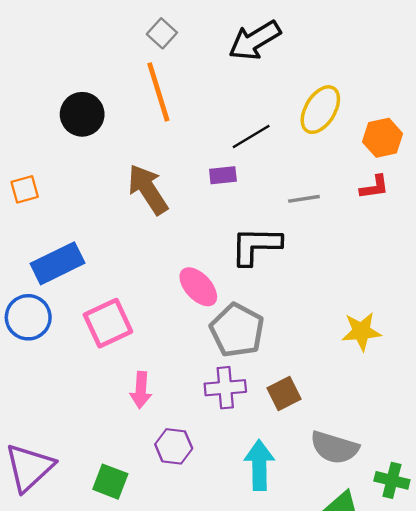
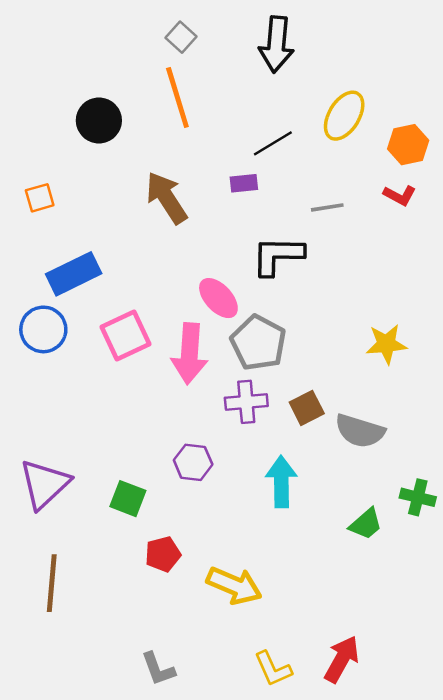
black arrow: (255, 40) -> (276, 44), turned -54
red L-shape: (374, 187) -> (400, 195), turned 36
pink arrow: (141, 390) -> (189, 354), moved, size x1.6
gray semicircle: (334, 448) -> (360, 431), moved

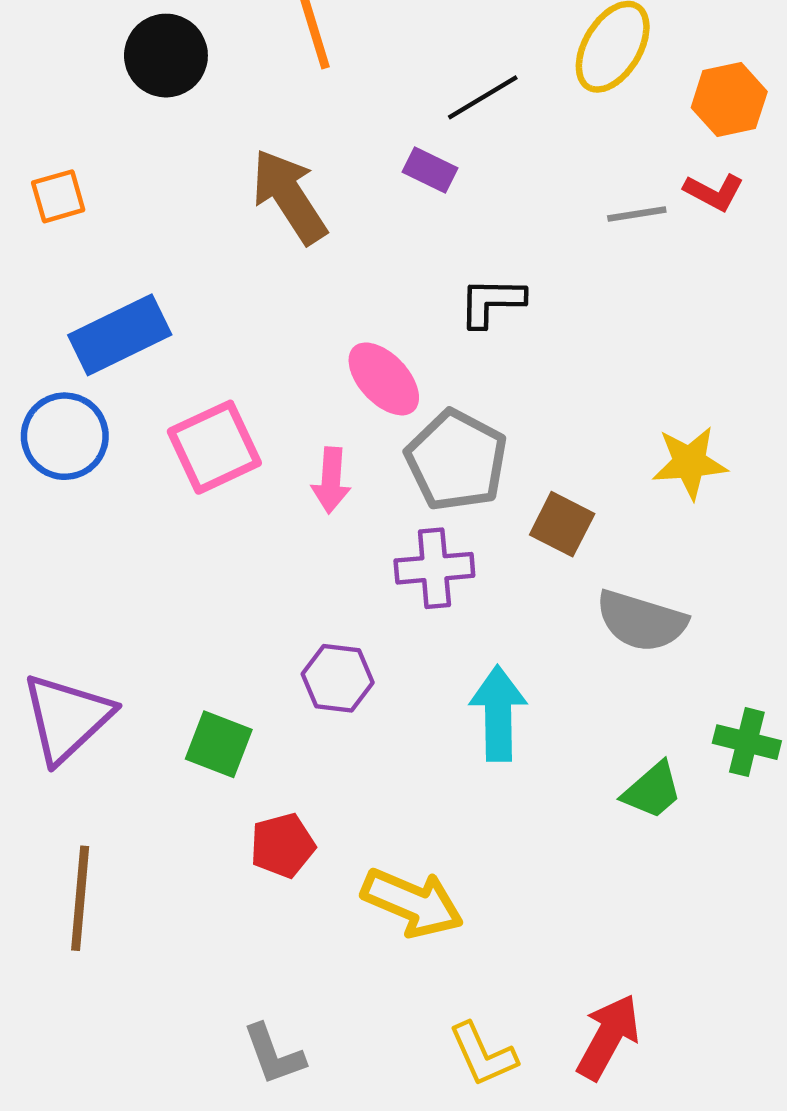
purple rectangle: (244, 183) -> (430, 170), turned 32
gray line: (327, 207) -> (637, 214), moved
black L-shape: (278, 256) -> (492, 302), size x0.7
pink arrow: (189, 354) -> (331, 480), size x0.6
brown square: (307, 408) -> (562, 524), moved, turned -36

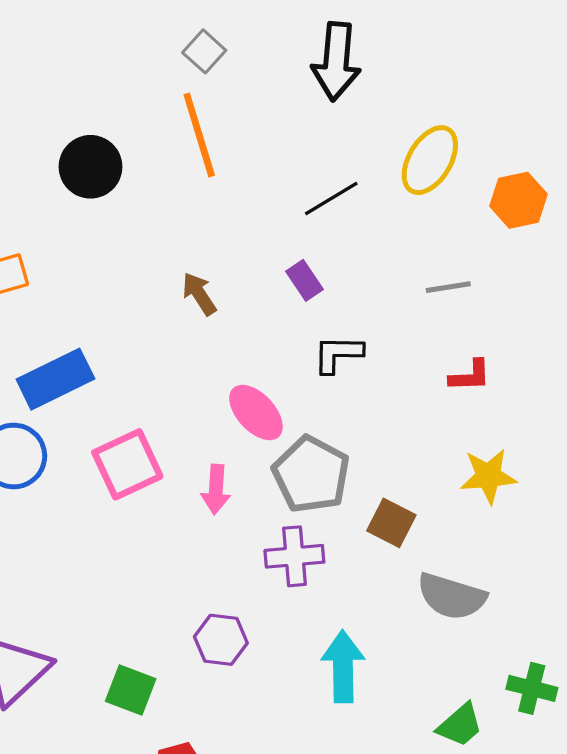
purple rectangle: (430, 170) -> (304, 280), moved, turned 30
red L-shape: (714, 192) -> (470, 376), moved, turned -30
brown arrow: (289, 196) -> (199, 294), moved, size x0.6

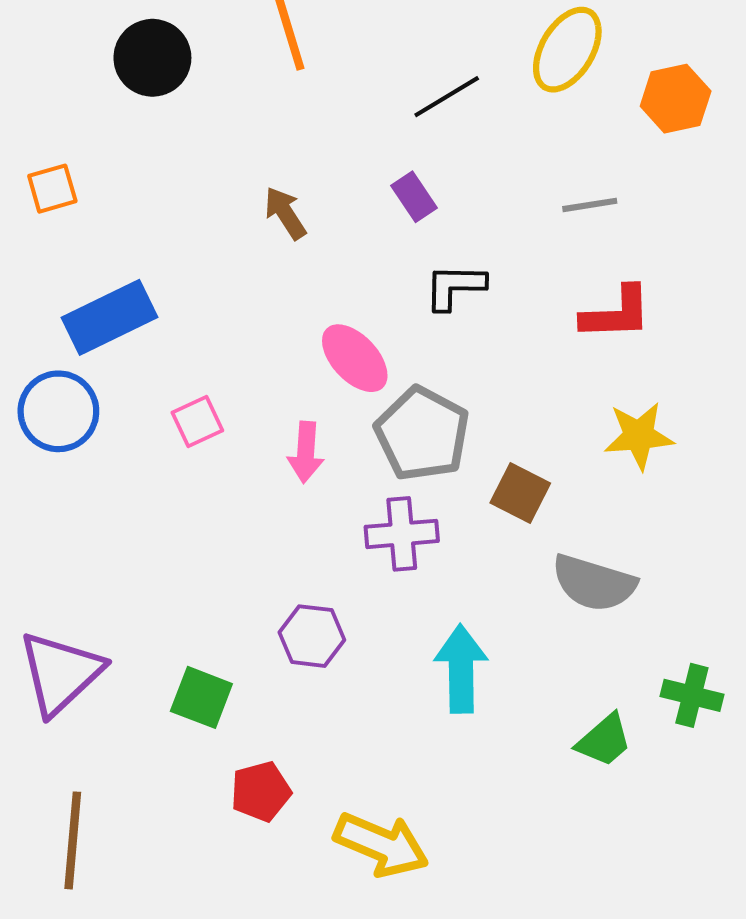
red L-shape: (470, 376) -> (616, 313), size x1.4
pink square: (127, 464) -> (197, 422), size x0.6

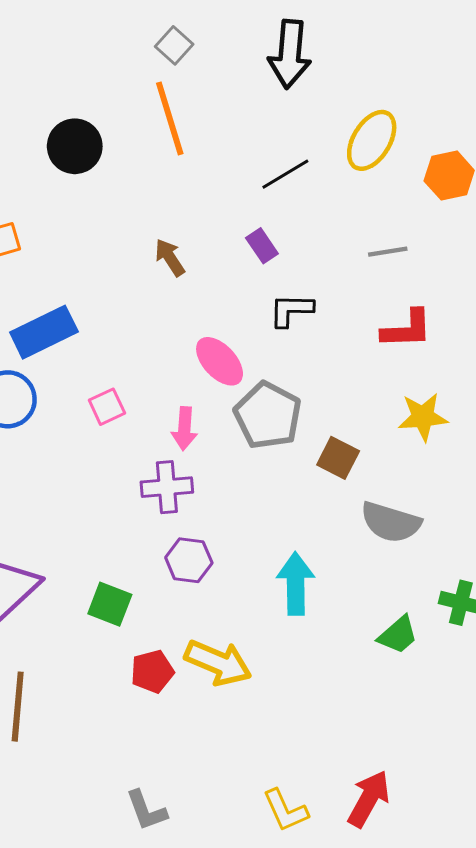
purple cross: (402, 534) -> (167, 487), moved
yellow arrow: (381, 845) -> (218, 663), moved

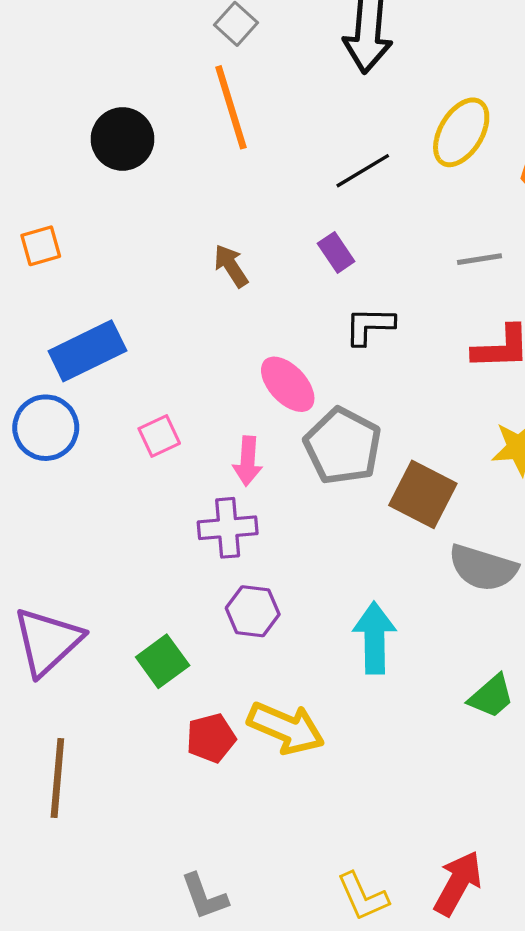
brown square: (338, 458) -> (423, 494), size x1.4
green square: (110, 604) -> (163, 661), turned 33

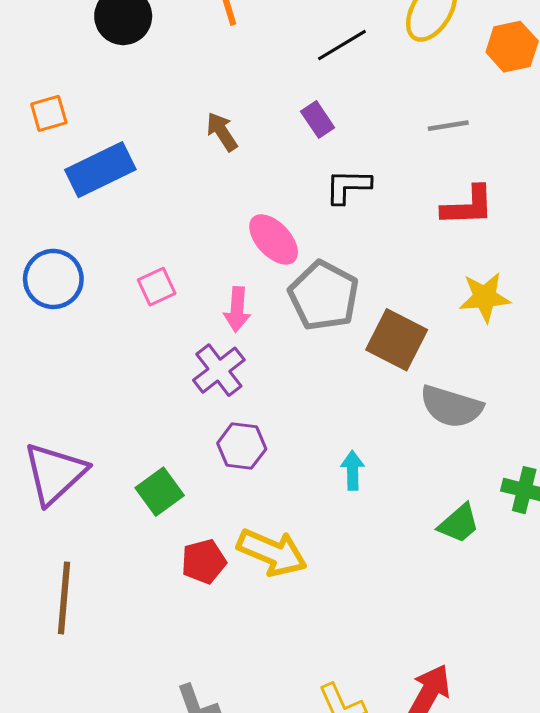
blue rectangle: (87, 351) -> (100, 170), moved
purple cross: (228, 528) -> (219, 370), turned -33
cyan arrow: (374, 638) -> (353, 470), size x0.6

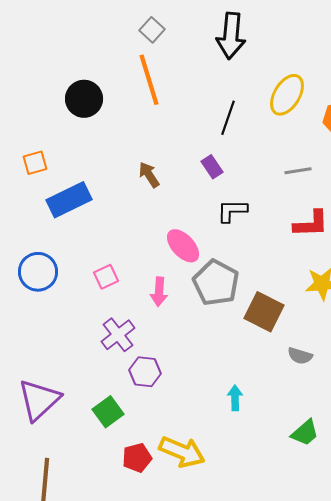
black line: (342, 45) -> (228, 118), turned -40
purple cross: (219, 370) -> (118, 335), moved
gray semicircle: (451, 407) -> (300, 356), size x0.6
purple hexagon: (242, 446) -> (145, 372), moved

